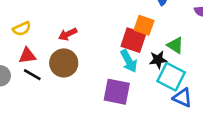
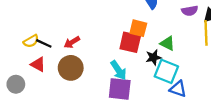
red triangle: (27, 56) -> (38, 64), turned 42
cyan arrow: (129, 61) -> (119, 70), moved
black line: (32, 75) -> (44, 43), moved

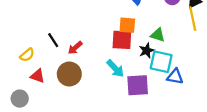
red arrow: (72, 42) -> (75, 48), moved
black line: (44, 43) -> (53, 40), moved, turned 42
purple square: (120, 89) -> (138, 85), moved

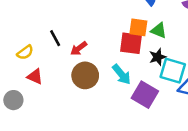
green triangle: (158, 35) -> (159, 30), moved
brown circle: (69, 74) -> (85, 75), moved
purple square: (138, 85) -> (145, 95), turned 30

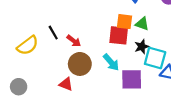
red arrow: (79, 48) -> (74, 41), turned -104
yellow semicircle: (25, 52) -> (28, 45), size x1.5
red triangle: (35, 77) -> (66, 84), moved
purple square: (145, 95) -> (132, 79), turned -30

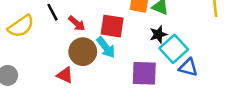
red square: (119, 35) -> (112, 26), moved
cyan square: (155, 58) -> (174, 49), turned 30
cyan arrow: (111, 62) -> (106, 47), moved

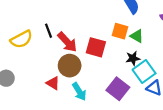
red arrow: (77, 23) -> (67, 42), size x1.5
cyan arrow: (106, 47) -> (79, 92), moved
purple square: (144, 73) -> (118, 89), turned 30

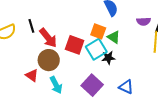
cyan square: (144, 72) -> (96, 49), moved

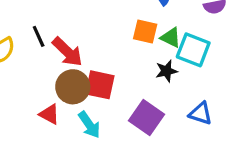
red square: (75, 45) -> (100, 85), moved
cyan square: (96, 49) -> (193, 50), moved, turned -30

